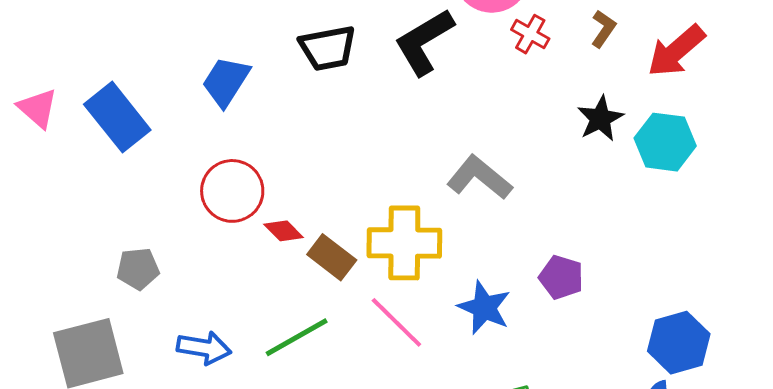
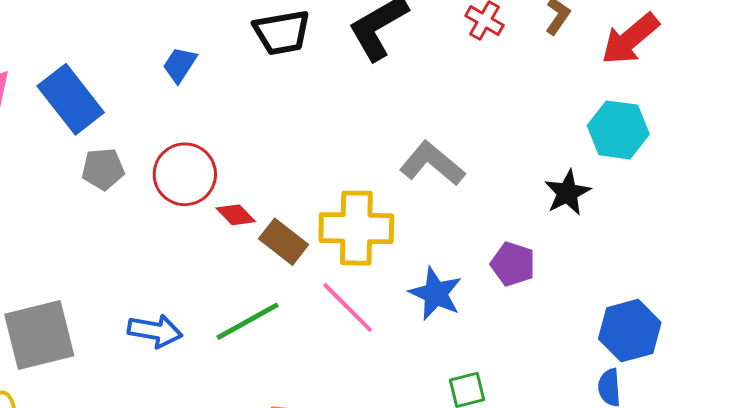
blue trapezoid: (226, 81) -> (180, 65), size x0.7
black star: (600, 119) -> (567, 193), moved
gray pentagon: (138, 269) -> (103, 169), moved

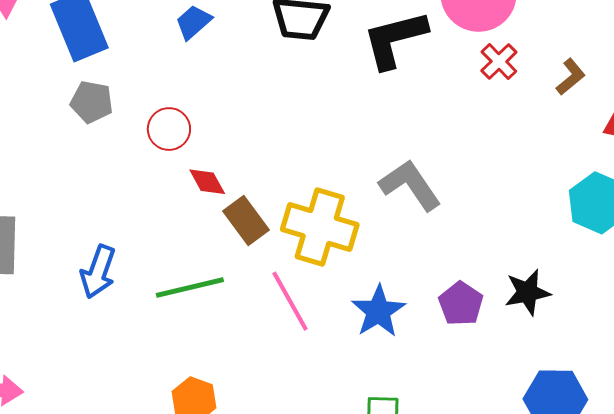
red circle: (185, 174) -> (169, 129), size x0.7
black star: (567, 193) -> (528, 292), moved
blue arrow: (155, 331) -> (98, 272), turned 84

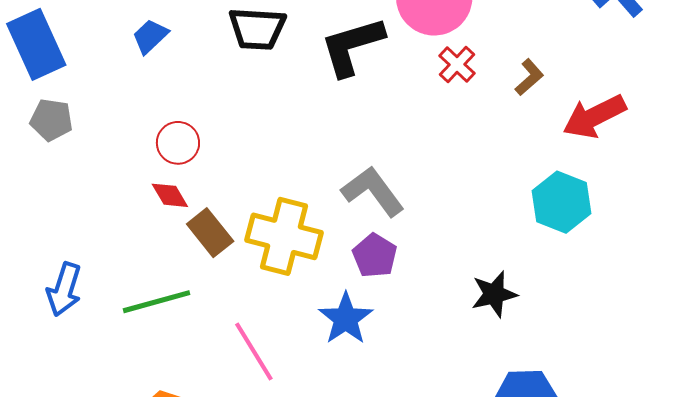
red circle: (169, 129) -> (178, 143), moved
pink line: (290, 301) -> (254, 351), moved
purple pentagon: (461, 304) -> (375, 256), moved

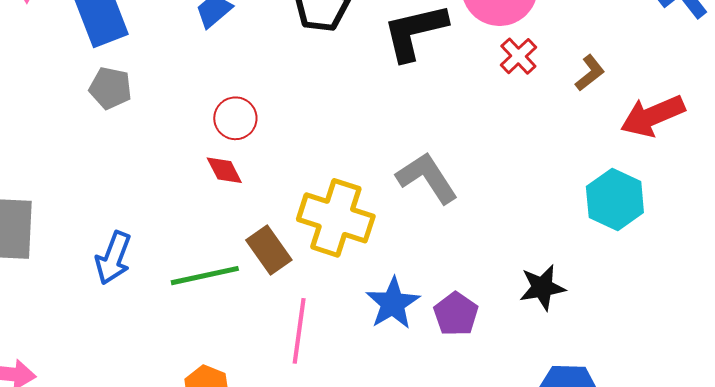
brown rectangle: (210, 233) -> (269, 250), moved
purple pentagon: (375, 256) -> (456, 314), moved
pink line: (254, 351) -> (299, 331), turned 36

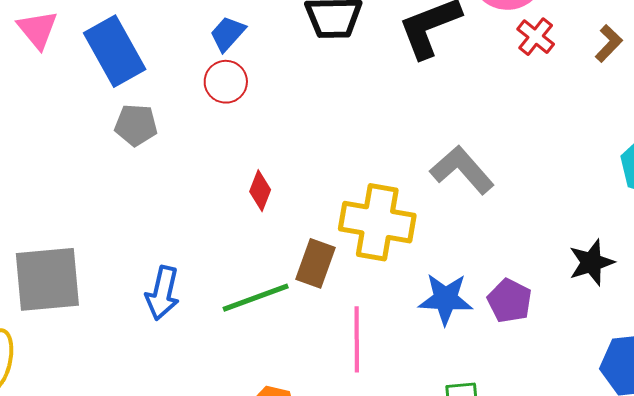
red circle: (235, 118) -> (226, 82), moved
red diamond: (224, 170) -> (260, 191), turned 57
brown rectangle: (269, 250) -> (315, 263), turned 63
blue star: (393, 303) -> (446, 299), turned -30

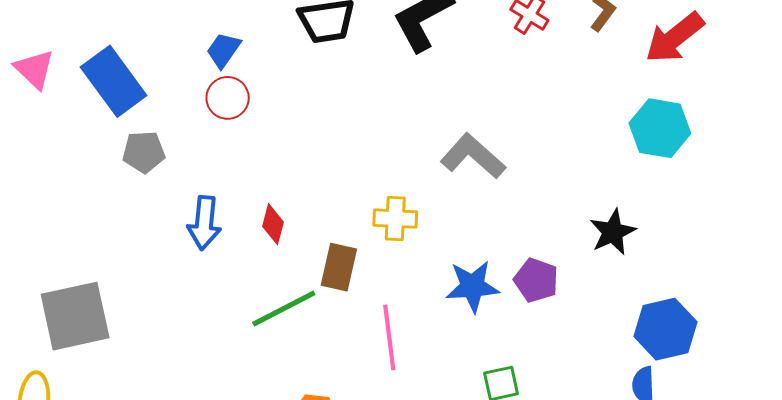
red diamond: (260, 191) -> (273, 224), moved
yellow cross: (377, 222) -> (395, 219), size x0.6
blue arrow: (163, 293) -> (204, 223), moved

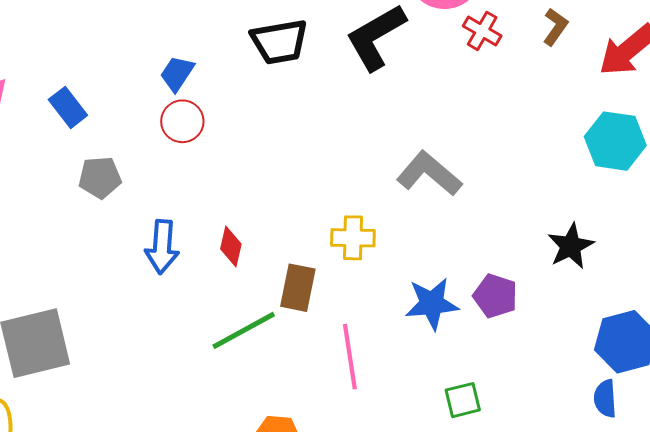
blue rectangle: (114, 81) -> (68, 107), size x0.6

